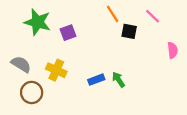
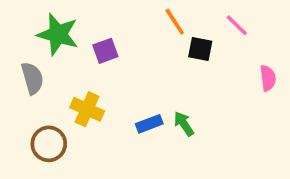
gray semicircle: (21, 64) -> (32, 78), moved, turned 42

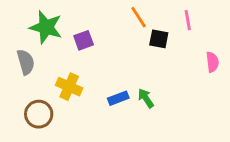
pink line: (237, 25) -> (188, 20), turned 36

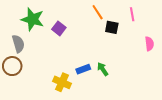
purple square: (84, 40) -> (59, 28), turned -32
yellow cross: (69, 87) -> (62, 82), moved
brown circle: (39, 114) -> (12, 66), moved

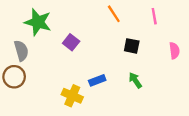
black square: (112, 27) -> (132, 46), moved
purple square: (59, 28) -> (71, 42), moved
green arrow: (103, 69) -> (135, 80), moved

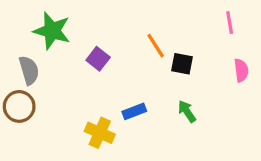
orange line: (114, 14) -> (156, 46), moved
pink line: (154, 16) -> (230, 23), moved

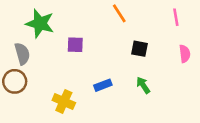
orange line: (156, 46) -> (119, 13), moved
purple square: (98, 59) -> (75, 45), turned -36
yellow cross: (100, 133) -> (64, 102), moved

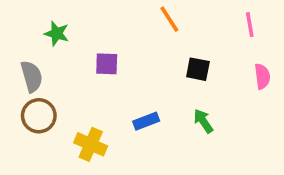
green star: (40, 23) -> (57, 33), size x0.6
brown circle: (15, 81) -> (39, 116), moved

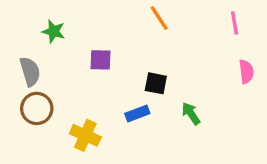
black square: (198, 69) -> (156, 83), moved

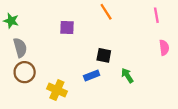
green star: (54, 31) -> (11, 21), moved
purple square: (100, 60) -> (67, 27), moved

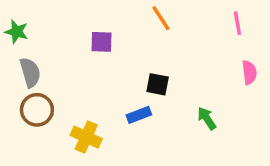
green arrow: (127, 75) -> (207, 118), moved

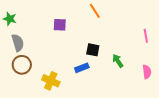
pink line: (237, 23) -> (146, 36), moved
pink semicircle: (249, 72) -> (147, 72), moved
green arrow: (207, 118) -> (118, 61), moved

